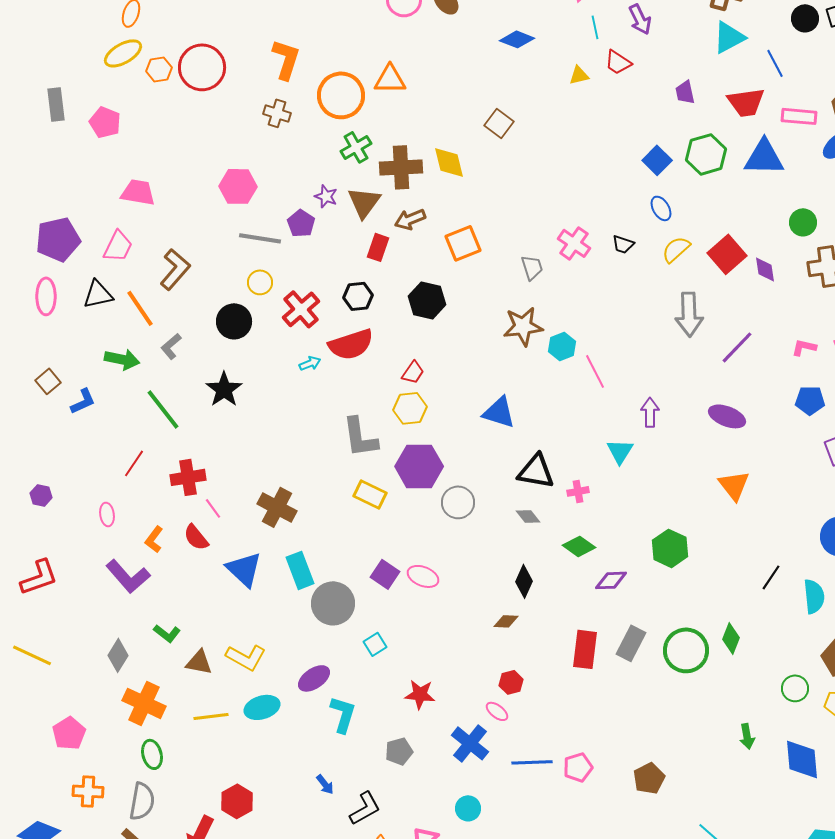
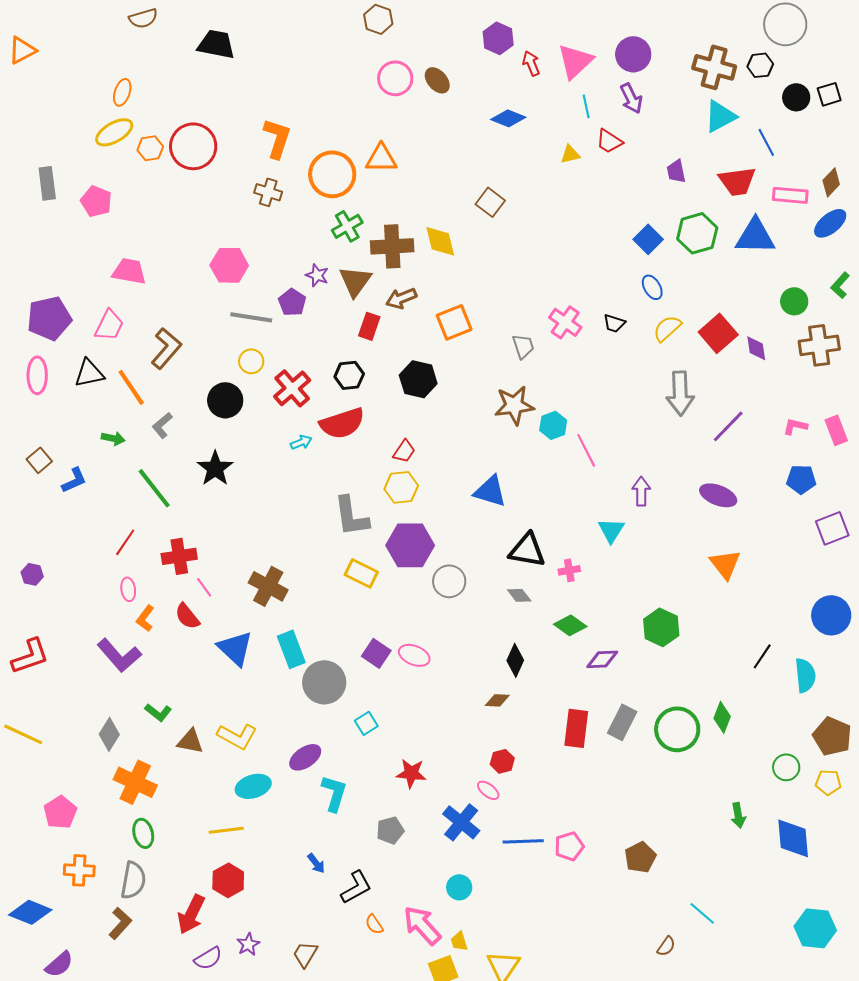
green arrow: (122, 359) -> (113, 438), size x0.7
pink ellipse: (107, 514) -> (128, 589), moved
yellow line: (211, 716) -> (226, 830), moved

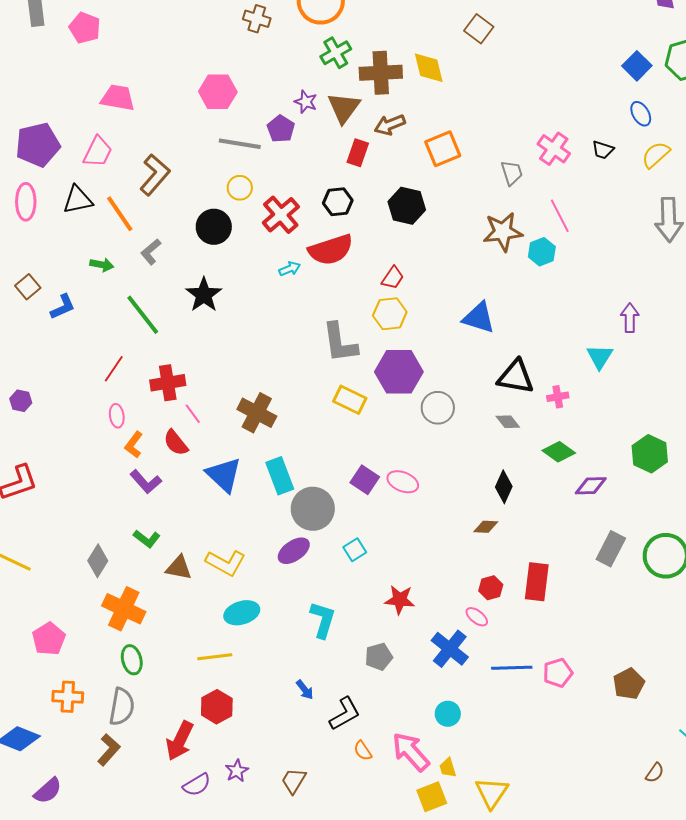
pink line: (586, 450) -> (560, 216), moved
purple L-shape: (119, 655) -> (146, 482), moved, size x0.7
red rectangle: (576, 728) -> (537, 582), moved
purple ellipse: (305, 757) -> (294, 551), moved

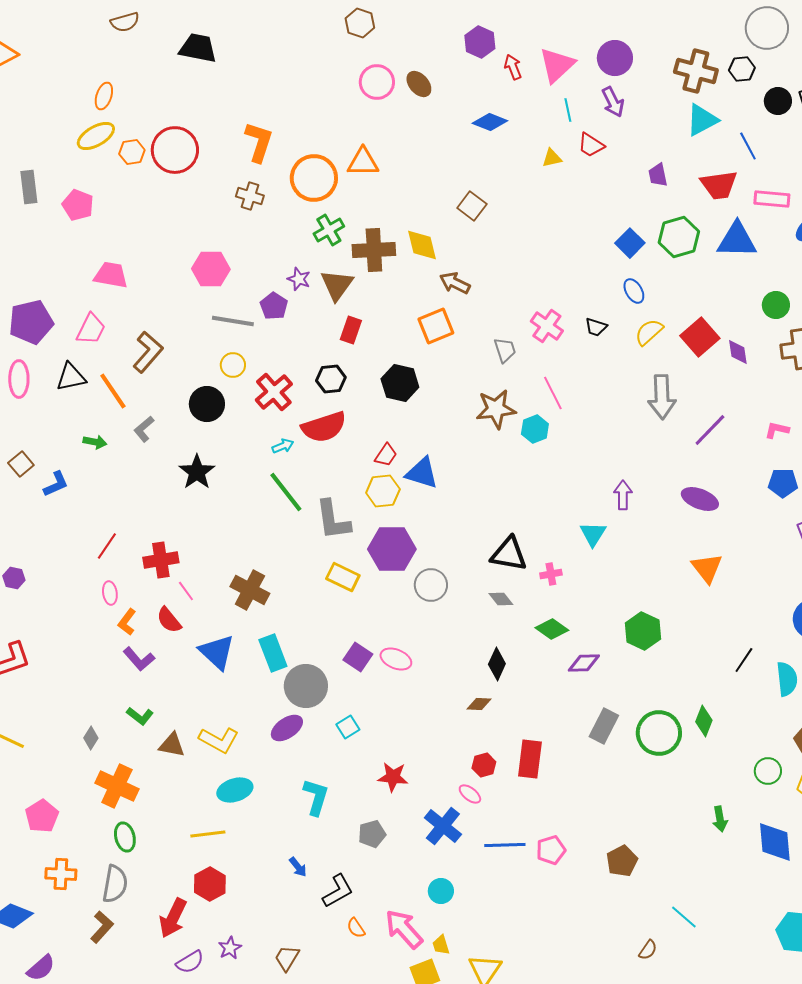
brown arrow: (390, 125) -> (455, 283), moved, turned 48
green line: (143, 315) -> (286, 492), moved
blue triangle: (479, 318) -> (422, 473), moved
gray diamond: (98, 561) -> (91, 738), size x0.7

